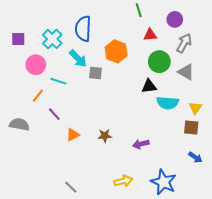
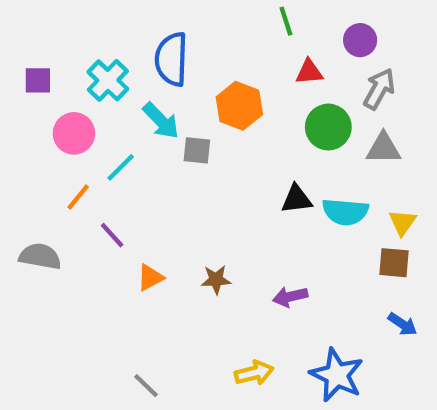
gray triangle: (186, 72) -> (383, 148), turned -30
cyan line: (58, 81) -> (121, 167), turned -63
black triangle: (149, 86) -> (296, 199), moved

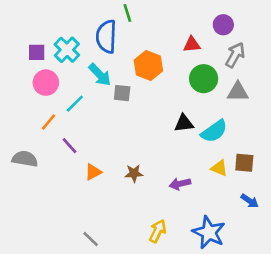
green line: (286, 21) -> (127, 13), moved
purple square: (38, 80) -> (37, 52), moved
cyan semicircle: (345, 212) -> (214, 131), turned -40
yellow triangle: (402, 222) -> (219, 168), moved, turned -42
yellow arrow: (254, 373) -> (158, 231), turned -50

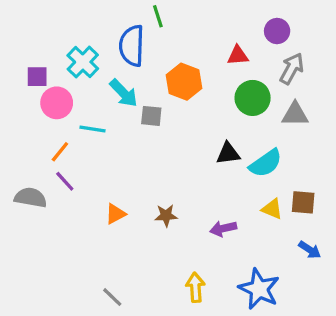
purple square: (37, 52) -> (37, 77), moved
cyan line: (75, 104) -> (93, 129), turned 54
purple line: (70, 146) -> (65, 181), moved
yellow arrow: (158, 231) -> (195, 287), turned -30

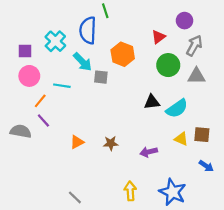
red triangle: (238, 56) -> (158, 37), turned -32
pink circle: (57, 103) -> (29, 76), moved

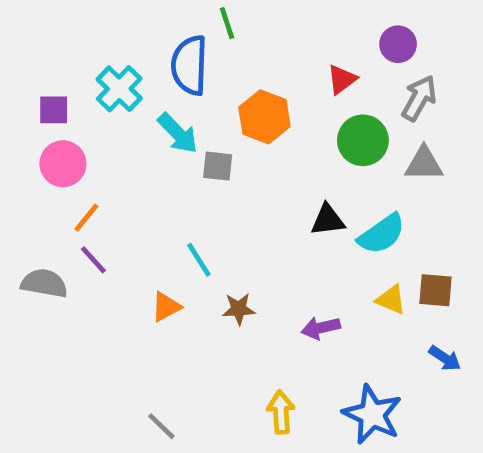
cyan line: (62, 86) -> (199, 260), moved, turned 49

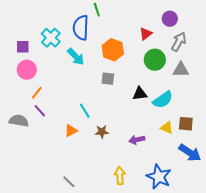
gray square: (218, 166) -> (108, 79), moved
blue arrow: (445, 358) -> (190, 153), size x1.6

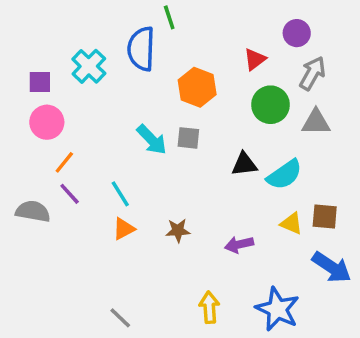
cyan arrow: (76, 57) -> (152, 140), moved
cyan line: (85, 111) -> (120, 194), moved

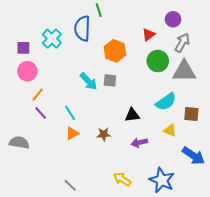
gray triangle: (316, 122) -> (184, 71), size x1.4
black triangle: (244, 164) -> (132, 115), moved
gray semicircle: (33, 211) -> (19, 143), moved
brown square: (325, 217) -> (191, 114), moved
yellow arrow: (209, 307) -> (122, 179), turned -54

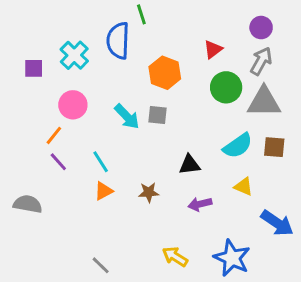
purple circle: (173, 19) -> (261, 28), moved
pink circle: (27, 71) -> (73, 105), moved
brown square: (191, 114) -> (274, 147), moved

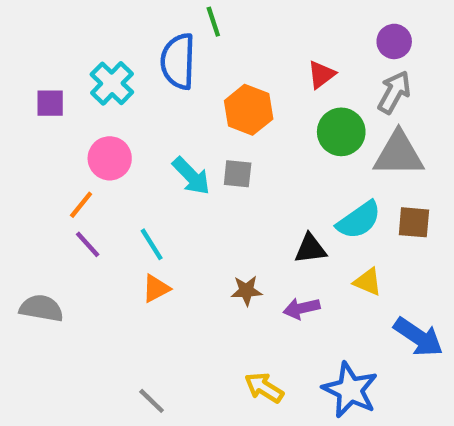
black triangle: (190, 165) -> (310, 249), moved
brown star: (149, 192) -> (246, 291), moved

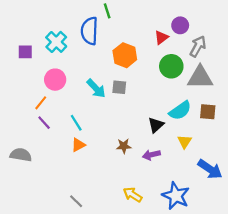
purple circle: (394, 41) -> (180, 25), moved
black triangle: (310, 249) -> (156, 125), turned -35
yellow triangle: (368, 282) -> (185, 142), turned 40

